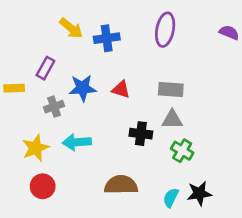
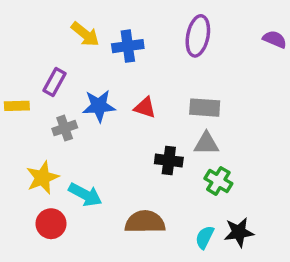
cyan arrow: (77, 142) -> (85, 195), moved, turned -148

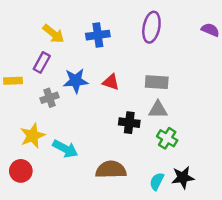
yellow arrow: (85, 34) -> (53, 34), moved
red circle: (51, 224) -> (21, 171), moved

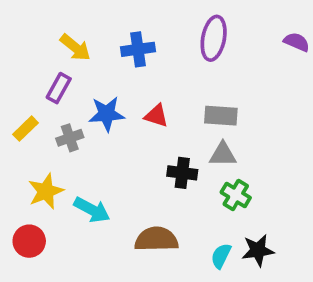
yellow rectangle: (13, 81) -> (25, 129), moved, turned -42

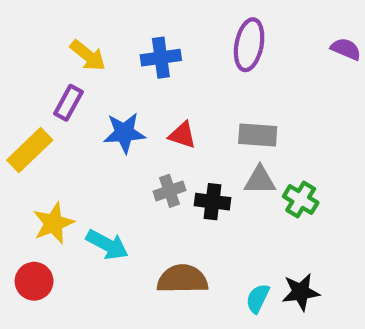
yellow rectangle: (25, 129) -> (30, 150), size x1.5
gray cross: (70, 138) -> (170, 191), moved
green cross: (236, 195) -> (301, 200), moved

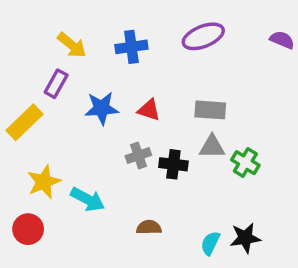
purple ellipse: (249, 45) -> (203, 36), turned 57
brown semicircle: (182, 279) -> (149, 227), size x0.6

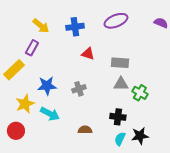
blue star: (102, 108) -> (47, 86), moved
red triangle: (149, 110) -> (88, 54), moved
black cross: (173, 164) -> (118, 117), moved

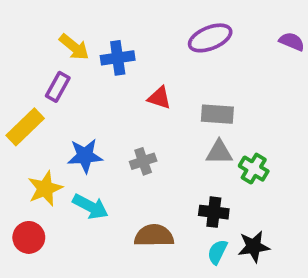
blue cross: (75, 27) -> (118, 58), moved
brown semicircle: (85, 130) -> (154, 236), size x1.5

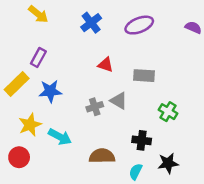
yellow arrow: (74, 47) -> (38, 14), moved
blue cross: (118, 58) -> (91, 23), moved, turned -30
gray triangle: (219, 152) -> (119, 101), moved, turned 30
blue star: (85, 156) -> (50, 91), moved
cyan semicircle: (217, 252) -> (136, 172), moved

